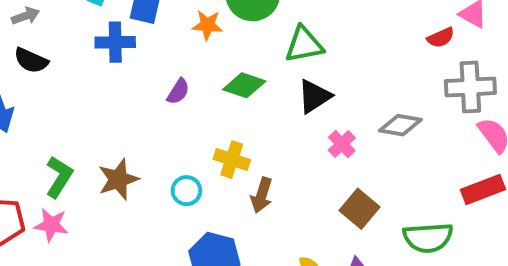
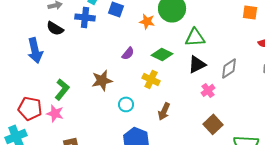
blue cross: (115, 42) -> (85, 17), moved
gray diamond: (400, 125) -> (229, 68), moved, turned -50
yellow cross: (232, 160) -> (151, 79), moved
brown star: (118, 179) -> (102, 80), moved

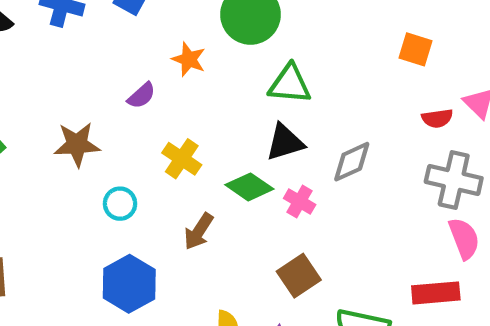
orange star: (147, 21) -> (189, 59), moved
green diamond: (162, 54) -> (249, 187), moved
pink cross: (208, 90) -> (300, 201), turned -32

